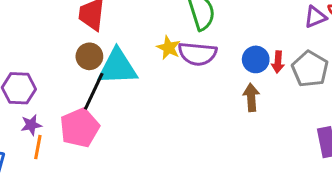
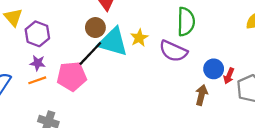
yellow star: (169, 48) -> (139, 38), moved
orange line: (38, 147) -> (37, 80), turned 42

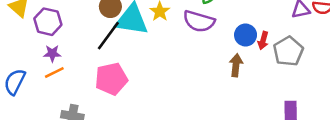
pink pentagon: (72, 76) -> (111, 79), moved

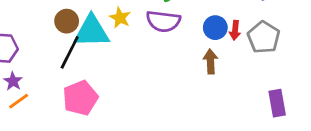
purple star: (52, 53) -> (13, 81), turned -30

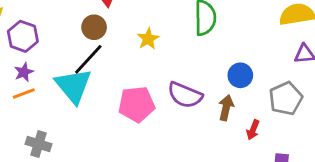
purple semicircle: (163, 21) -> (185, 95), moved
red arrow: (235, 30) -> (253, 130), moved
cyan triangle: (92, 31) -> (73, 86), moved, turned 36
pink pentagon: (80, 98) -> (137, 104), moved

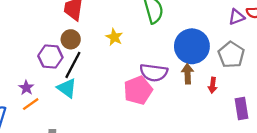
purple hexagon: (23, 36) -> (50, 57), moved
blue circle: (240, 75) -> (192, 46), size x1.8
cyan triangle: (73, 86) -> (67, 88), size x0.7
pink pentagon: (137, 104) -> (138, 90), moved

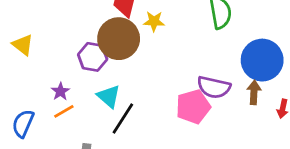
yellow star: (114, 37) -> (154, 21), moved, turned -30
brown circle: (71, 39) -> (119, 39), size x1.8
black line: (73, 65) -> (123, 119), moved

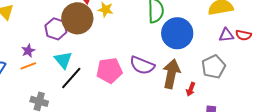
blue circle: (262, 60) -> (177, 33), moved
brown arrow: (254, 92) -> (171, 74), size x1.6
pink pentagon: (193, 107) -> (109, 70), moved

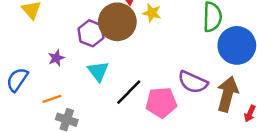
orange line: (28, 66) -> (52, 99), moved
pink pentagon: (109, 70) -> (161, 102), moved
black line: (71, 78) -> (129, 92), moved

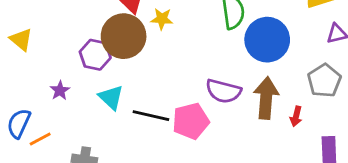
black line: (129, 92) -> (151, 116), turned 68
orange line: (52, 99) -> (40, 139), moved

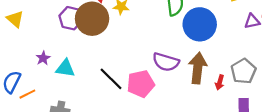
purple hexagon: (95, 55) -> (71, 18), moved
gray pentagon: (324, 81) -> (243, 71), moved
cyan triangle: (111, 97) -> (65, 68), moved, turned -36
black line: (151, 116) -> (111, 79), turned 30

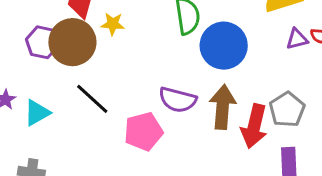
cyan triangle: (65, 68) -> (37, 113), turned -36
black line: (111, 79) -> (92, 99), moved
red arrow: (220, 82) -> (254, 126), size x2.0

